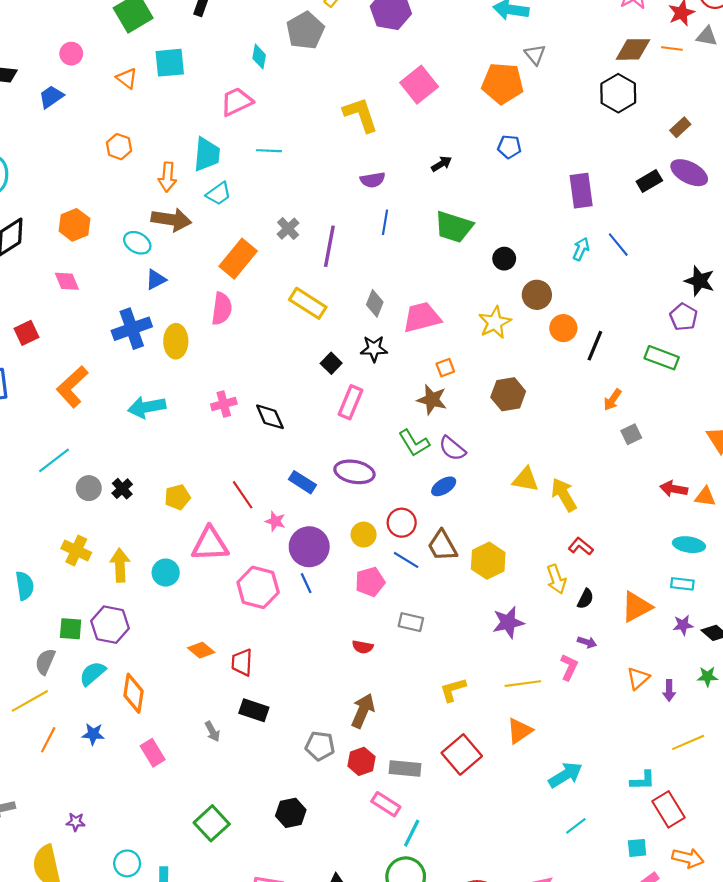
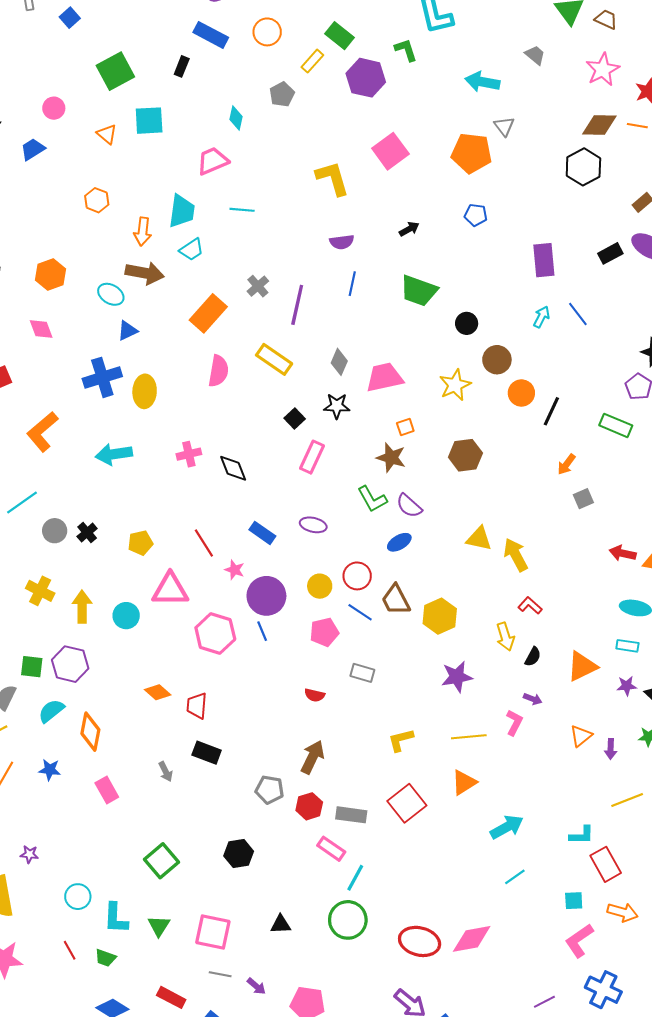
gray pentagon: (305, 31) -> (282, 94), size x0.7
pink semicircle: (222, 309) -> (218, 371), moved
purple ellipse: (354, 472) -> (313, 525), size x0.7

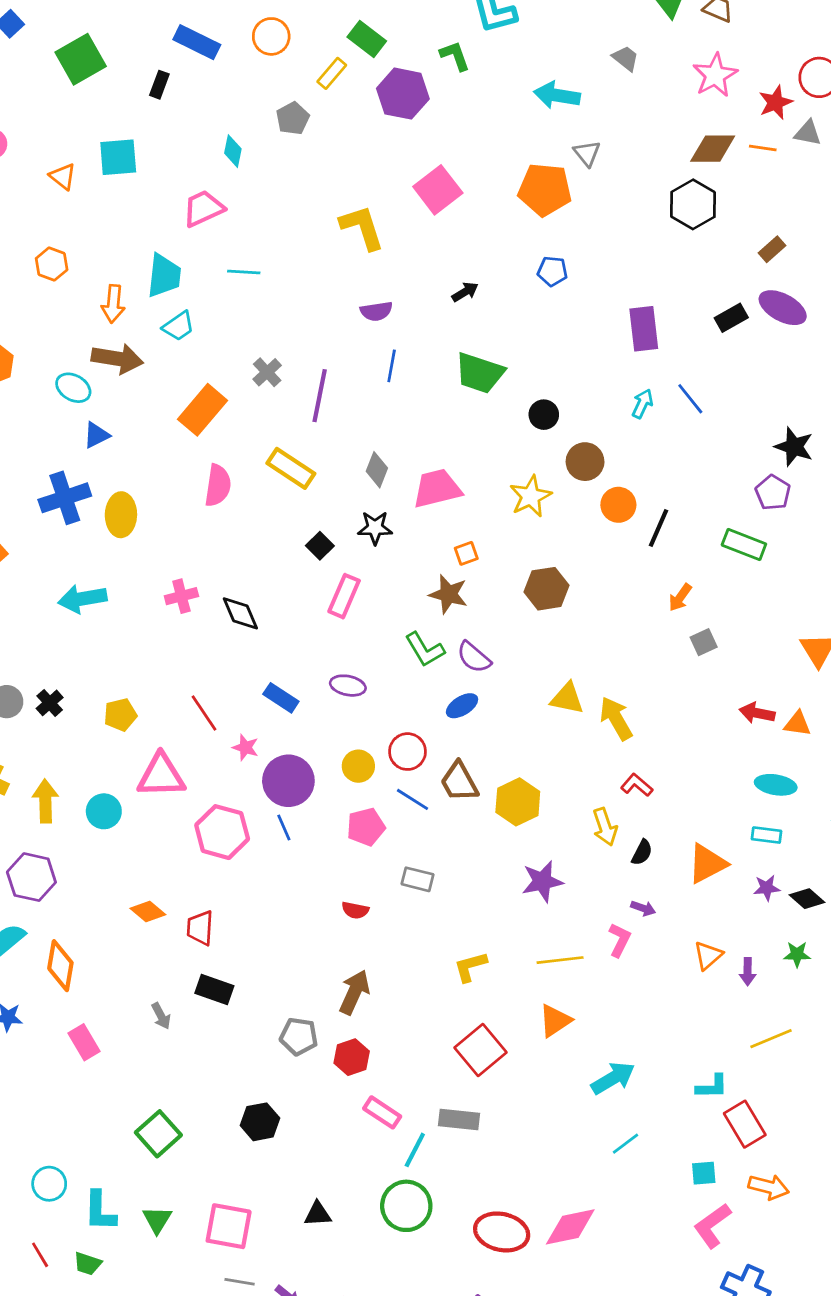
green square: (115, 71) -> (81, 59), moved
gray rectangle: (351, 815) -> (459, 1119), moved

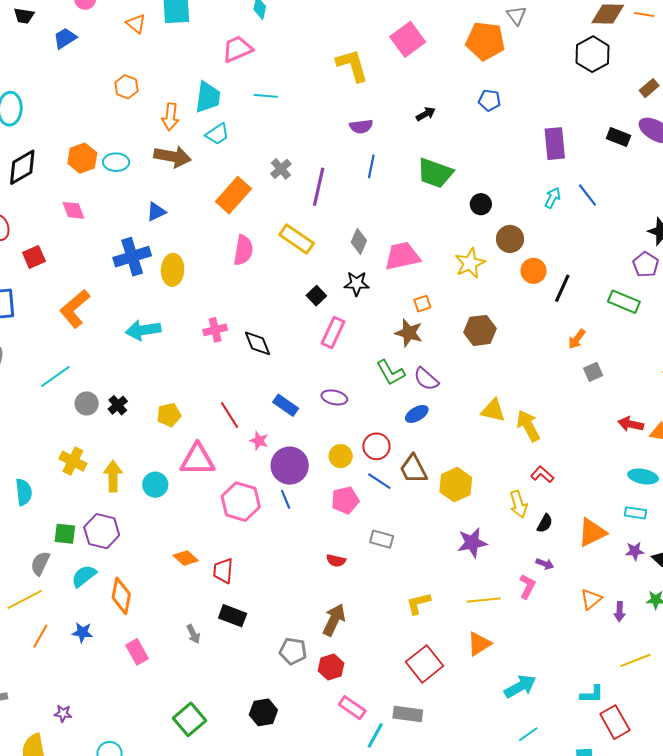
black rectangle: (731, 318) -> (618, 137), turned 50
cyan ellipse: (73, 388) -> (116, 162), moved, turned -30

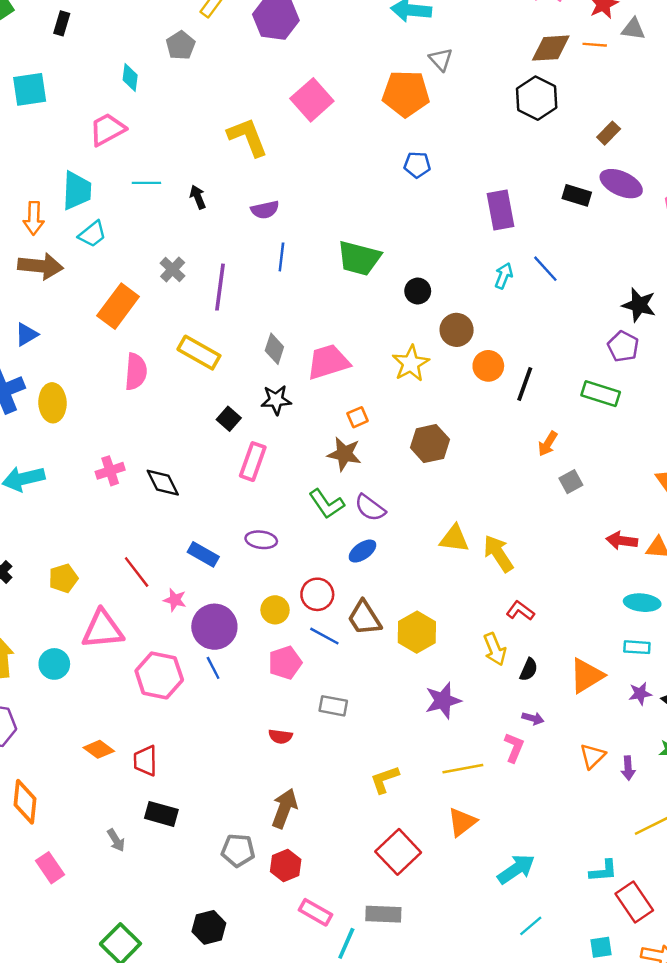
black arrow: (426, 114) -> (198, 197), moved, turned -78

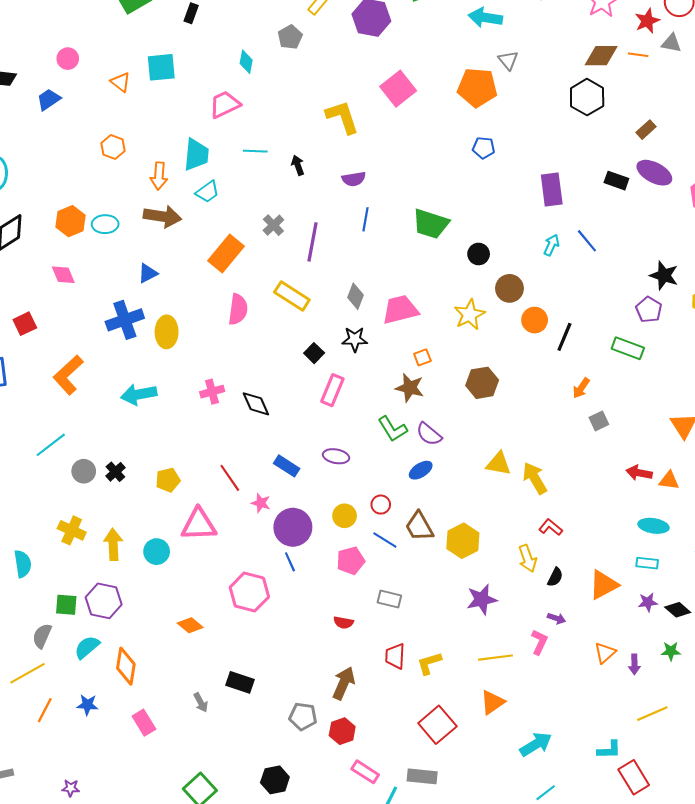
red circle: (317, 594) -> (381, 505), size x0.7
pink hexagon: (159, 675) -> (249, 592), moved
red trapezoid: (145, 761) -> (395, 656), moved

